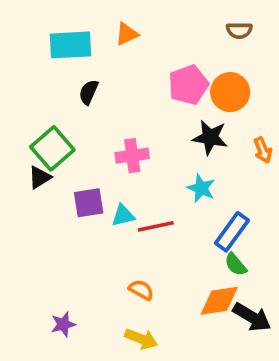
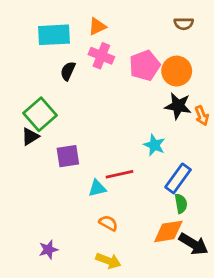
black star: (210, 137) -> (178, 106), moved
pink cross: (132, 156) -> (101, 56), moved, turned 30
cyan triangle: (123, 215) -> (97, 188), moved
green semicircle: (236, 264) -> (181, 204), turned -150

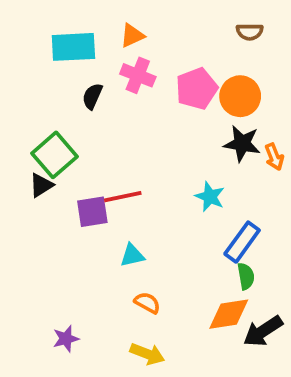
red line: (119, 174) -> (123, 197), moved
black arrow: (193, 244) -> (263, 331), turned 116

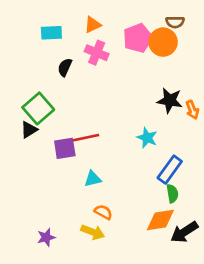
cyan rectangle: (73, 47) -> (51, 33), size x0.7
pink pentagon: (197, 89) -> (138, 38), moved
orange circle: (240, 96) -> (163, 42), moved
yellow arrow: (147, 354) -> (93, 232), moved

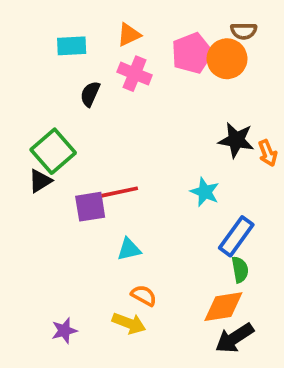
black arrow: (184, 232) -> (234, 338), moved

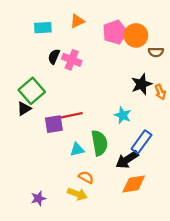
brown semicircle: (244, 31) -> (156, 52), moved
pink cross: (135, 74) -> (72, 60), moved
black star: (236, 140) -> (141, 84), turned -30
green semicircle: (240, 270) -> (99, 143), moved, size x1.6
black arrow: (234, 338) -> (127, 160), moved

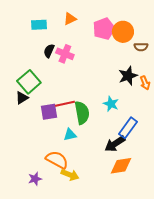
green semicircle: (99, 143) -> (82, 113), moved
orange semicircle: (86, 177) -> (57, 160), moved, size x1.6

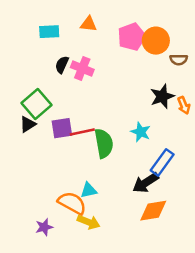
orange triangle: (70, 19) -> (89, 24), turned 32
purple square: (49, 112) -> (62, 128), moved
cyan triangle: (70, 135) -> (89, 190), moved

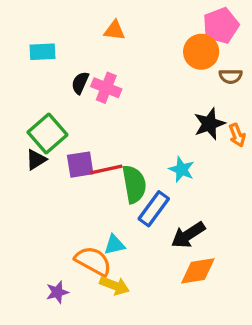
cyan rectangle: (49, 32) -> (43, 52), moved
pink pentagon: (132, 37) -> (221, 26), moved
blue rectangle: (162, 162) -> (154, 209), moved

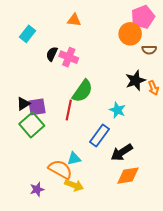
cyan rectangle: (43, 52) -> (27, 34), turned -49
green square: (47, 134) -> (32, 125), moved
purple square: (80, 165) -> (37, 107), moved
red line: (106, 169) -> (69, 110), turned -66
green semicircle: (134, 184) -> (83, 91), moved, turned 45

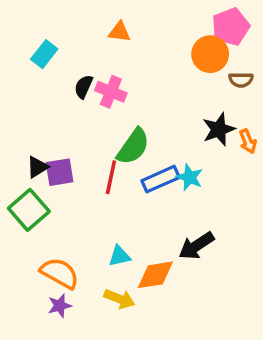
green square: (32, 125) -> (29, 210), moved
blue rectangle: (99, 135) -> (161, 179), moved, turned 30
orange semicircle: (60, 169) -> (60, 273), moved
orange diamond: (128, 176) -> (155, 275), moved

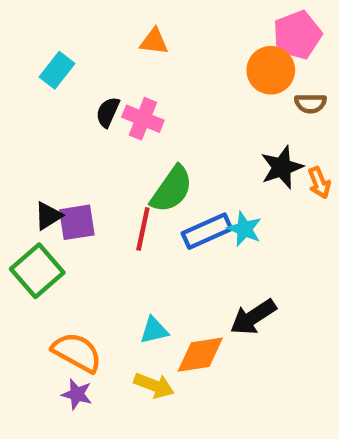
purple star: (60, 306) -> (77, 394), turned 30

